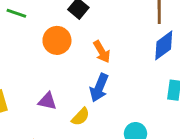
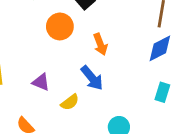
blue arrow: (99, 88) -> (92, 78), turned -72

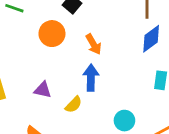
blue arrow: (92, 78) -> (91, 78), turned -130

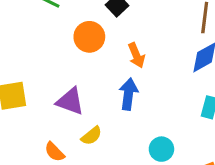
purple triangle: (43, 90) -> (70, 101), size x1.4
yellow semicircle: (74, 105) -> (92, 136), moved

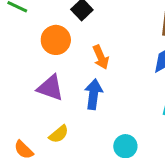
purple triangle: (70, 101) -> (50, 88), moved

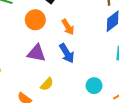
blue arrow: (94, 94) -> (67, 53), turned 150

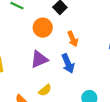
purple triangle: (36, 53) -> (39, 59), turned -42

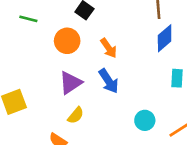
yellow semicircle: (45, 90) -> (76, 115), moved

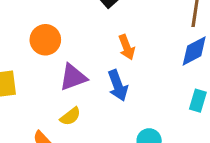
orange circle: (67, 41) -> (45, 40), moved

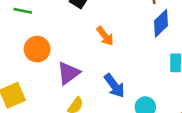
blue arrow: (118, 85) -> (114, 86), moved

